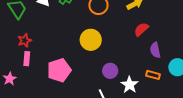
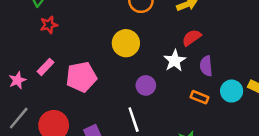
red star: (25, 40) -> (49, 25), moved
pink rectangle: (27, 59) -> (45, 67), moved, turned 32
white star: (129, 85) -> (175, 61), moved

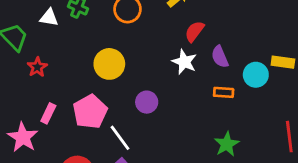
yellow circle: (126, 43) -> (109, 64), moved
pink star: (17, 80) -> (23, 137), size x1.5
purple circle: (146, 85) -> (147, 102), moved
white line: (134, 120) -> (120, 138), moved

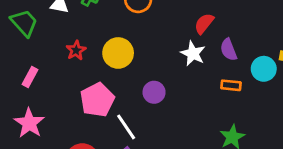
red star: (37, 67) -> (76, 50), moved
pink rectangle: (48, 113) -> (30, 77), moved

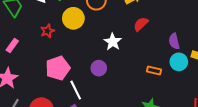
purple semicircle: (229, 50) -> (174, 41), moved
yellow circle: (118, 53) -> (73, 18), moved
white star: (193, 53) -> (113, 42), moved

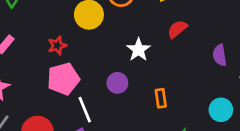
red star: (47, 31) -> (57, 45), moved
cyan circle: (179, 62) -> (221, 110), moved
orange rectangle: (154, 70) -> (161, 98), moved, turned 64

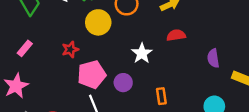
red semicircle: (177, 29) -> (176, 35), turned 30
pink pentagon: (63, 79) -> (92, 74), moved

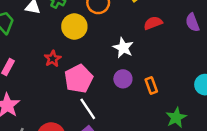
purple semicircle: (213, 58) -> (192, 22), moved
purple circle: (123, 83) -> (123, 79), moved

